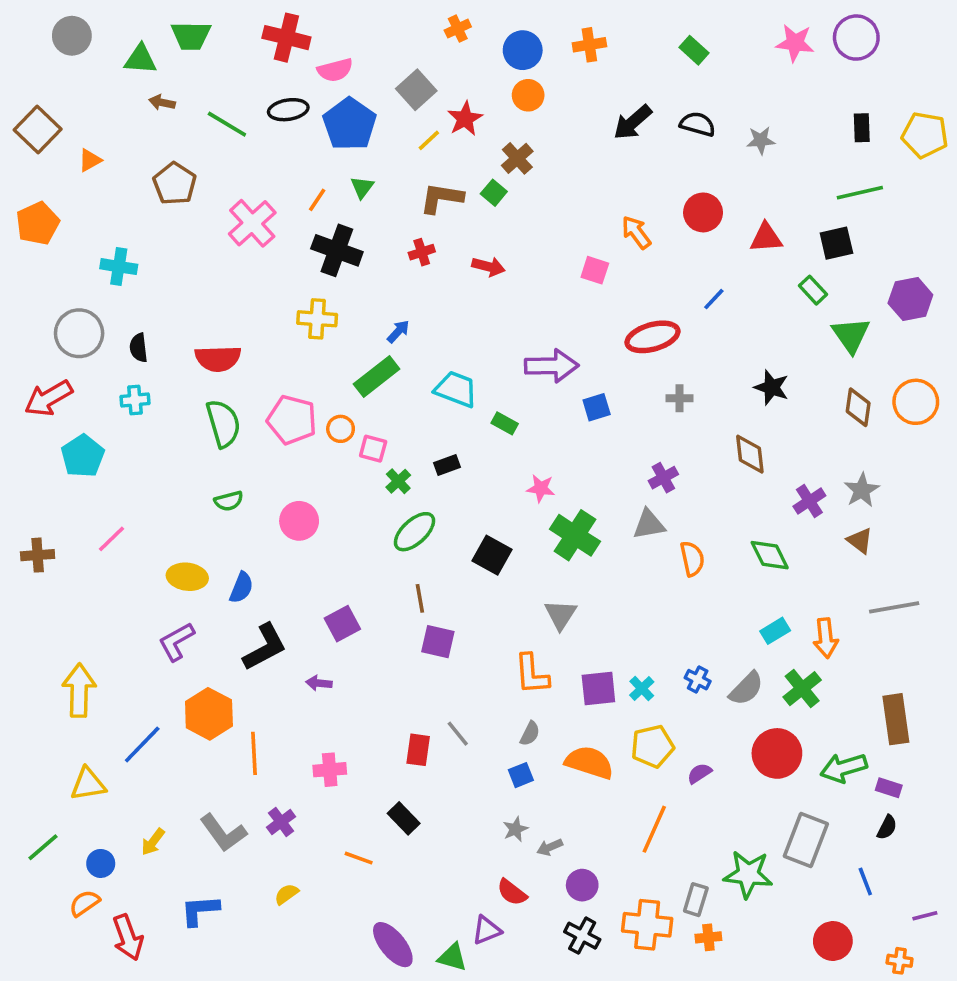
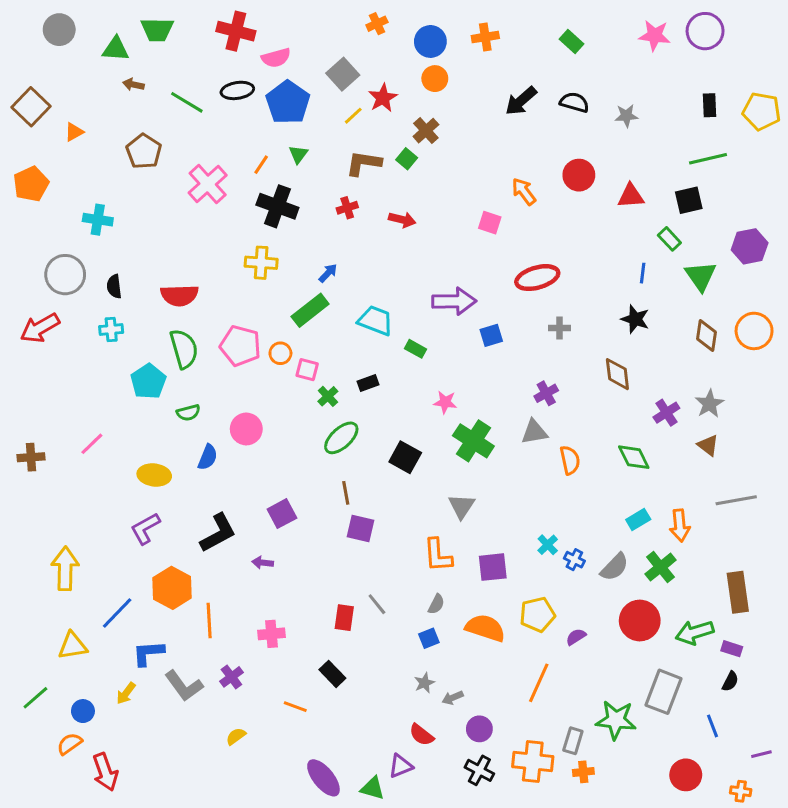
blue line: (714, 299) -> (643, 273), moved, turned -36
cyan pentagon: (83, 456) -> (148, 381), moved
blue semicircle: (241, 588) -> (208, 457), moved
cyan cross: (642, 689) -> (548, 545), moved
blue L-shape: (200, 910) -> (148, 653), moved

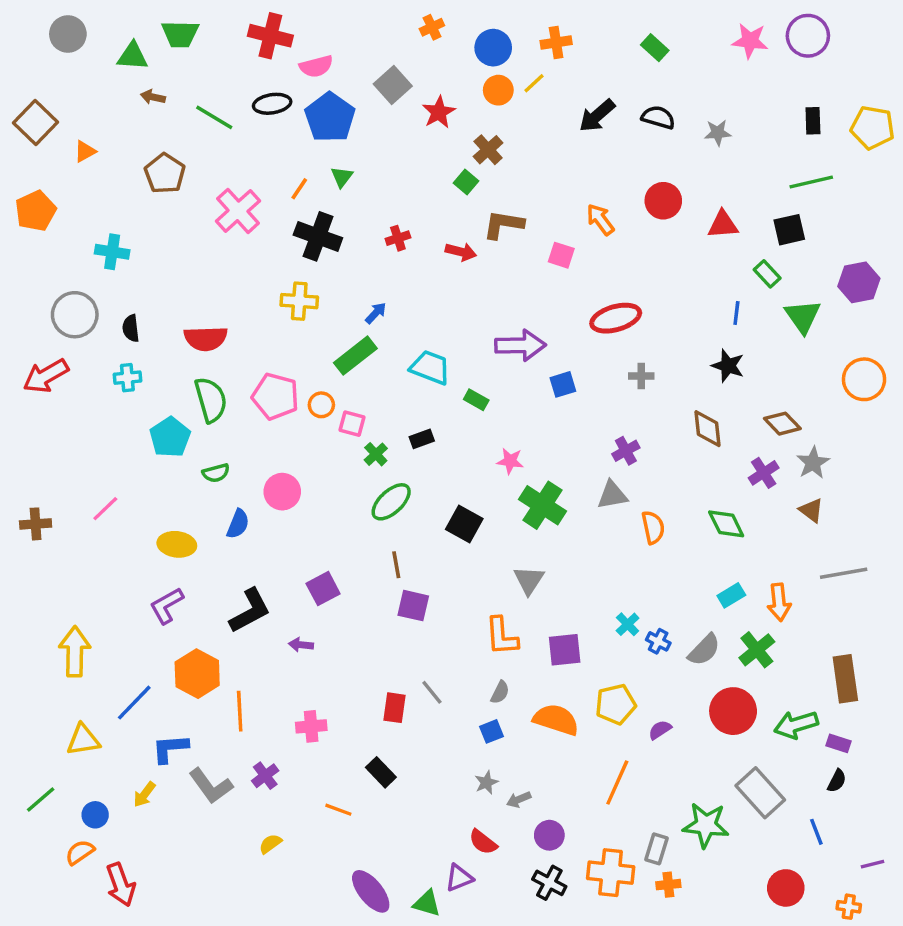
yellow line: (353, 116) -> (534, 83), moved
brown L-shape: (364, 163) -> (503, 225), moved
brown diamond: (707, 335) -> (782, 424), moved, turned -52
gray rectangle: (663, 692) -> (760, 793), turned -63

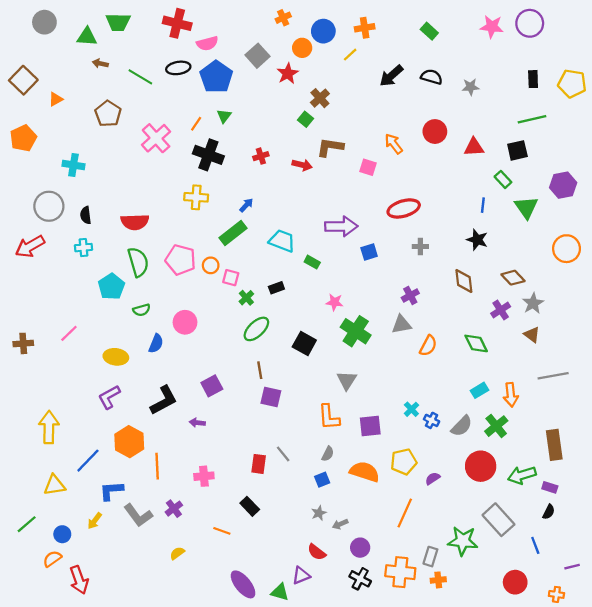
orange circle: (498, 90) -> (302, 48), moved
orange semicircle: (653, 527) -> (428, 346), turned 40

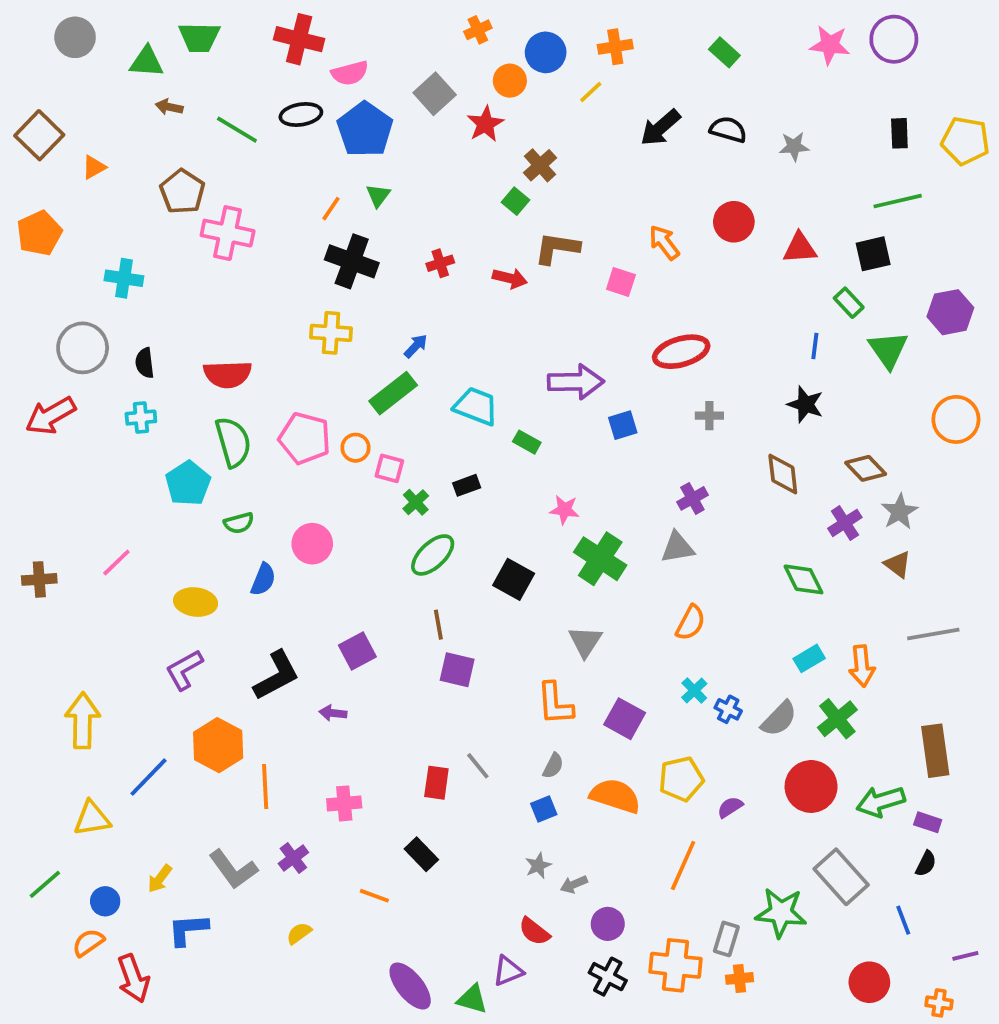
pink cross: (156, 138) -> (228, 233), moved, turned -36
orange semicircle: (428, 346) -> (691, 623), moved
purple square: (370, 426) -> (625, 719), turned 35
blue L-shape: (111, 491) -> (188, 930), moved

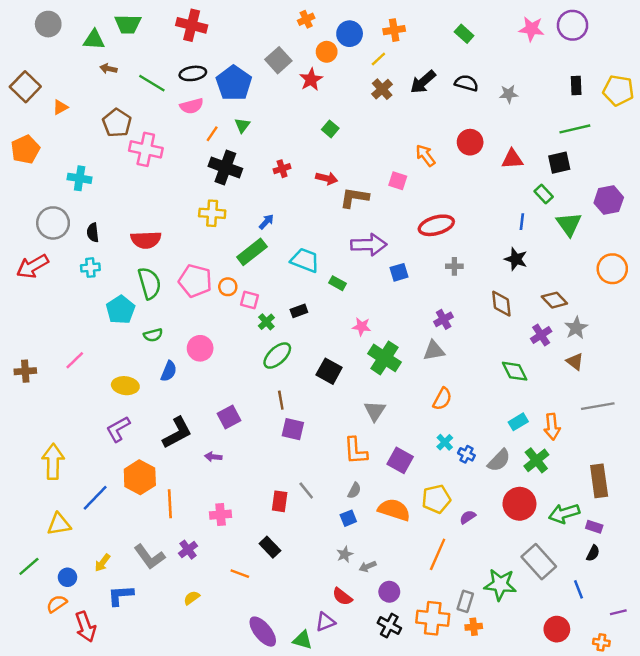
pink semicircle: (350, 73) -> (192, 106), moved
brown cross: (540, 165) -> (382, 89), moved
brown L-shape: (557, 248) -> (354, 198), moved

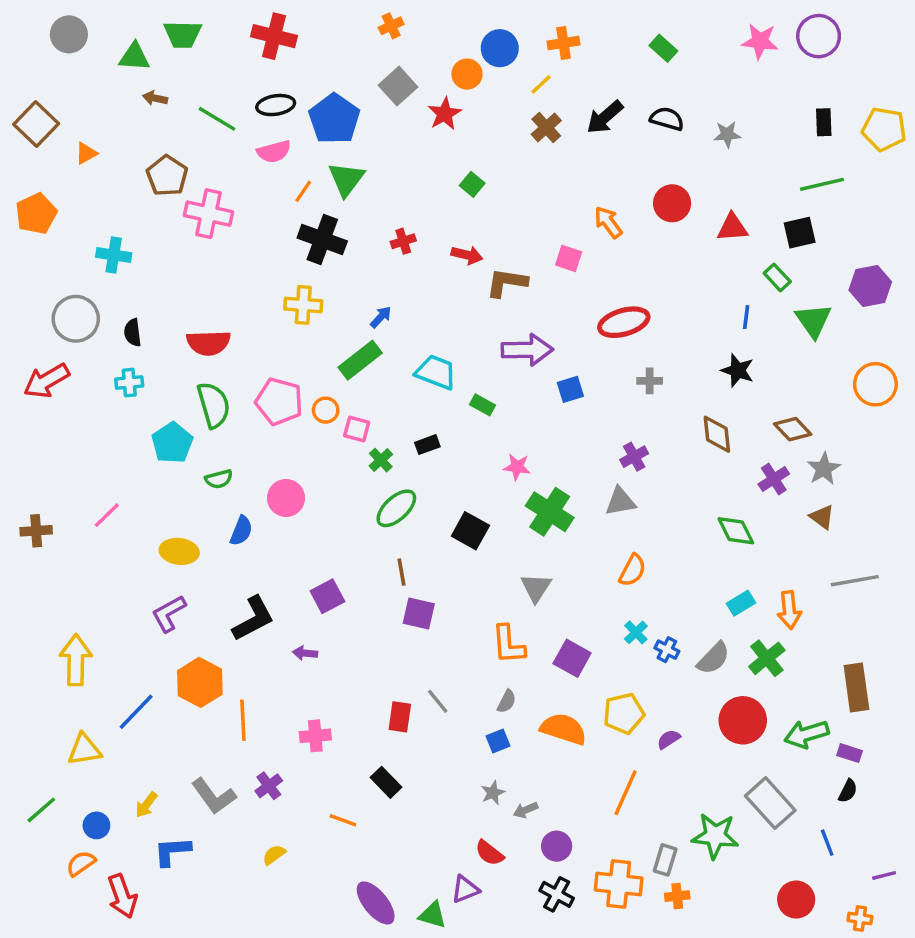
orange cross: (306, 19) -> (391, 26), moved
green triangle: (242, 125) -> (346, 179), size x1.6

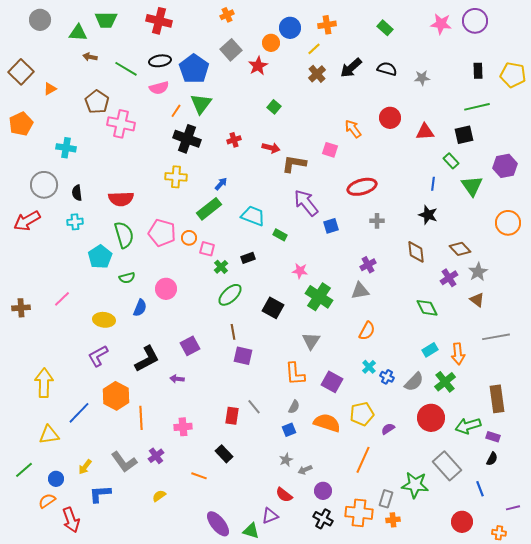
purple arrow: (527, 350) -> (306, 203), turned -128

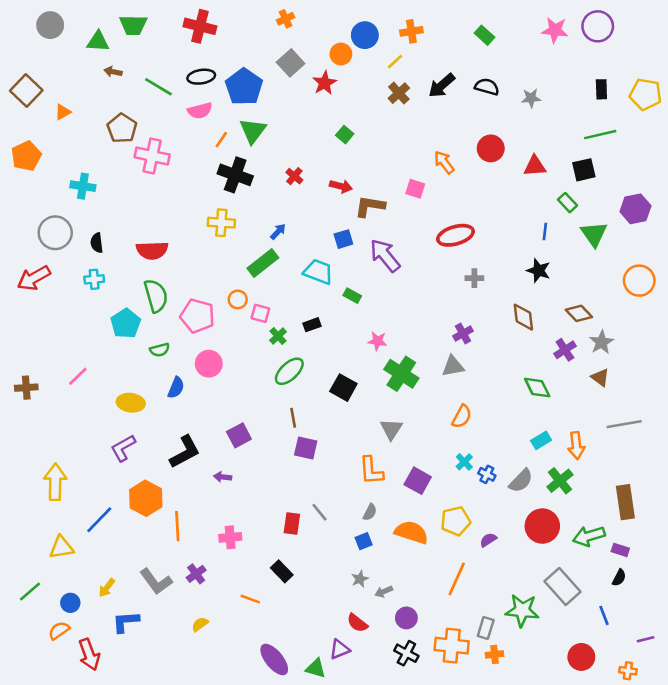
red cross: (234, 140) -> (294, 176), turned -32
blue square: (331, 226) -> (343, 239), moved
pink pentagon: (162, 233) -> (197, 316), moved

